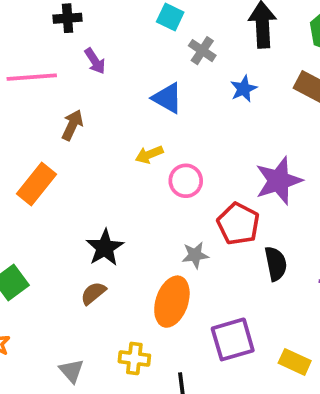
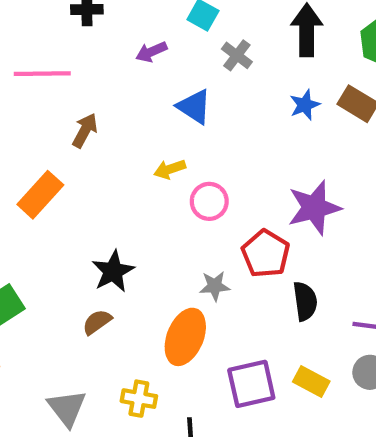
purple arrow: (95, 61) -> (151, 52), moved, turned 96
blue star: (244, 89) -> (305, 105), moved
yellow rectangle: (295, 362) -> (311, 382), moved
gray triangle: (71, 371) -> (67, 408), size x1.4

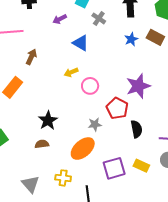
brown semicircle: (97, 322) -> (42, 144), turned 32
orange ellipse: (185, 337) -> (83, 149), turned 30

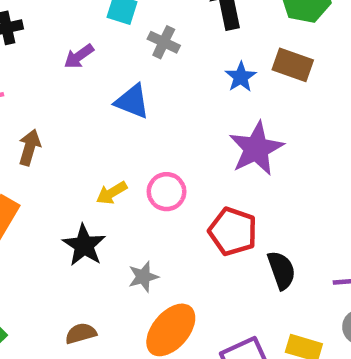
yellow arrow: (71, 72) -> (112, 193), moved
purple star: (138, 86) -> (256, 149), moved
black star: (48, 120) -> (84, 245), moved
gray star: (95, 124) -> (143, 277), moved

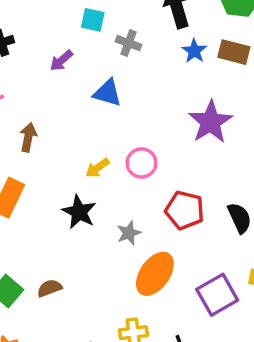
blue star: (241, 77) -> (194, 51), moved
red pentagon: (233, 231) -> (185, 210), moved
brown semicircle: (81, 333) -> (50, 288), moved

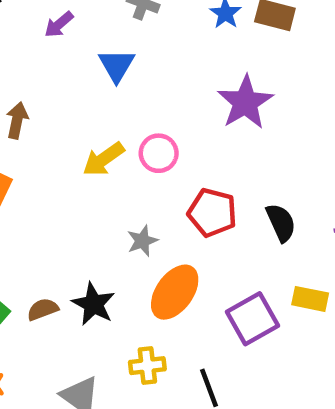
blue triangle: (107, 93) -> (117, 65), turned 44
yellow arrow: (97, 168) -> (103, 159), size x1.4
black star: (79, 212) -> (93, 304), moved

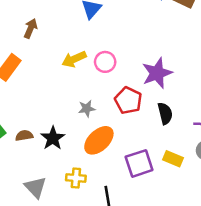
purple star: (245, 102) -> (157, 73), moved

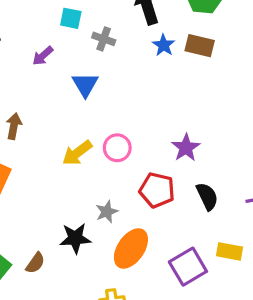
purple star: (157, 73) -> (186, 148), size x0.7
brown semicircle: (24, 136) -> (35, 263), turned 147
black star: (53, 138) -> (75, 238), moved, turned -30

